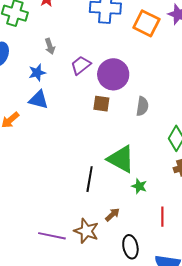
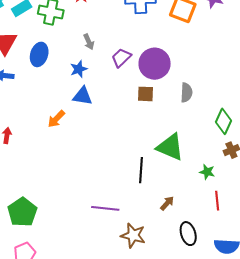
green star: (139, 186) -> (207, 172), moved
brown star: (86, 231) -> (133, 235), moved
purple line: (52, 236) -> (105, 208), moved

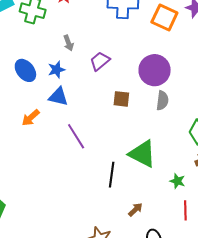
blue ellipse: (39, 54) -> (25, 70), moved, turned -60
purple circle: (155, 64) -> (155, 70), moved
purple line: (105, 208) -> (76, 136), moved, turned 48

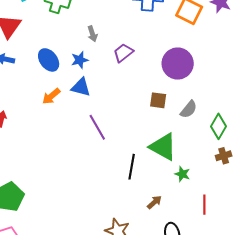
brown square: (121, 99) -> (158, 100), moved
gray semicircle: (162, 100) -> (189, 109), moved, turned 30
orange arrow: (31, 118) -> (51, 96), moved
green star: (177, 181) -> (182, 174), moved

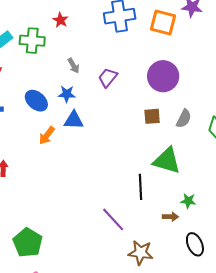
blue star: (80, 60) -> (67, 94), turned 30
purple line: (97, 127) -> (113, 219), moved
green star: (182, 174) -> (188, 201), moved
brown arrow: (154, 202) -> (170, 217), turned 56

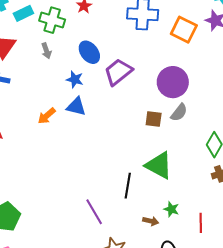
gray arrow: (73, 66) -> (46, 51), moved
purple trapezoid: (108, 78) -> (118, 72), size x1.4
blue ellipse: (36, 101) -> (89, 52), moved
gray semicircle: (184, 119) -> (179, 112), moved

